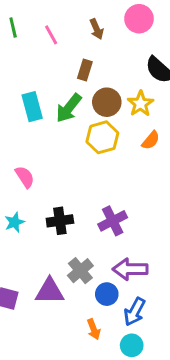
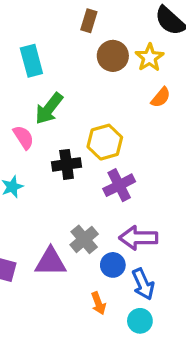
green arrow: (69, 108) -> (49, 109), moved
yellow hexagon: (102, 137) -> (105, 142), moved
black cross: (60, 221) -> (67, 164), moved
blue arrow: (135, 312) -> (143, 284), turned -52

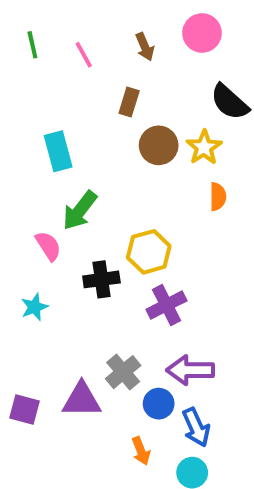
orange semicircle: (161, 97) -> (218, 197), turned -40

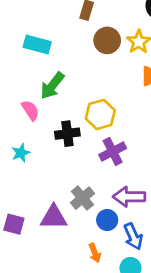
cyan rectangle: (58, 151) -> (37, 45), turned -60

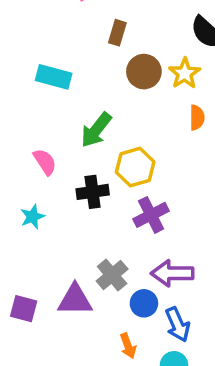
green arrow: (52, 86) -> (96, 130), moved

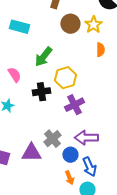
orange arrow: (128, 346) -> (69, 178), moved

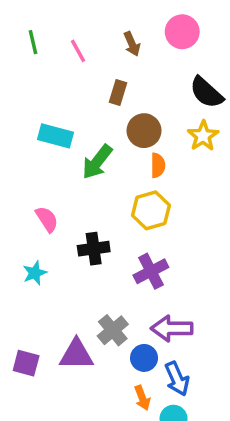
yellow star: (93, 25) -> (203, 136), moved
orange semicircle: (100, 50) -> (158, 165), moved
green arrow: (43, 57) -> (97, 162), moved
yellow hexagon: (65, 78) -> (151, 210), moved

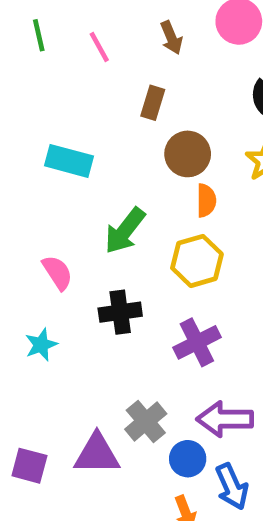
green arrow: (97, 162) -> (125, 231), moved

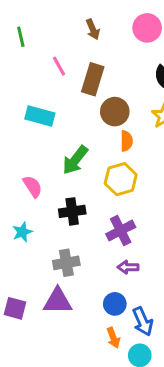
brown arrow: (171, 38) -> (93, 29), moved
pink line: (99, 47) -> (59, 66), moved
brown rectangle: (153, 103) -> (93, 79), size x1.5
purple arrow: (225, 419) -> (128, 267), moved, size x0.6
gray cross: (146, 421) -> (66, 263), moved, turned 30

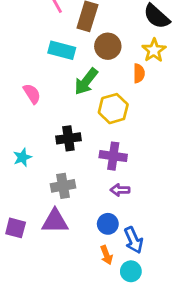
cyan rectangle: (40, 116) -> (62, 50), moved
orange semicircle: (127, 141) -> (139, 73), moved
green arrow: (75, 160) -> (86, 81), moved
pink semicircle: (33, 186) -> (32, 94), moved
purple cross: (121, 231) -> (113, 156), turned 35

